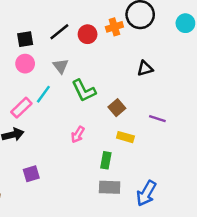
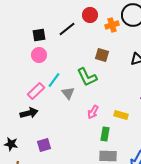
red circle: (88, 34) -> (90, 15), moved
gray triangle: (61, 66) -> (68, 93), moved
brown square: (117, 108) -> (102, 55), moved, turned -32
pink arrow: (78, 135) -> (93, 112), moved

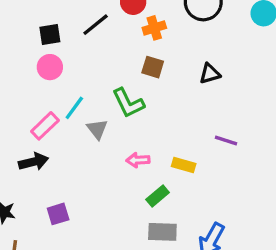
orange cross: (112, 25) -> (154, 28), moved
pink arrow: (93, 112) -> (138, 160), turned 56
green rectangle: (105, 134) -> (158, 196), turned 40

